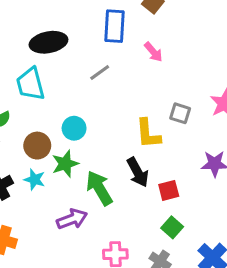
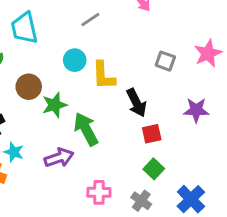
cyan circle: (74, 128) -> (75, 60), moved
yellow L-shape: (148, 134) -> (104, 75), moved
black arrow: (138, 172) -> (136, 103), moved
cyan star: (35, 179) -> (14, 152), moved

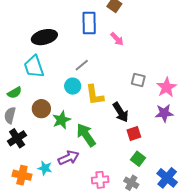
gray line: (90, 20) -> (82, 65), moved
pink star: (208, 53) -> (167, 87), moved
cyan star: (14, 152) -> (45, 168), moved

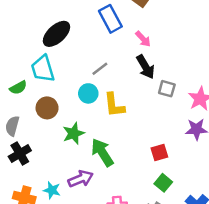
blue rectangle: (89, 23) -> (110, 19), turned -30
black ellipse: (44, 37) -> (56, 34), turned -30
green semicircle: (15, 93) -> (18, 88), moved
brown circle: (41, 109) -> (47, 108), moved
black arrow: (120, 112) -> (146, 67), moved

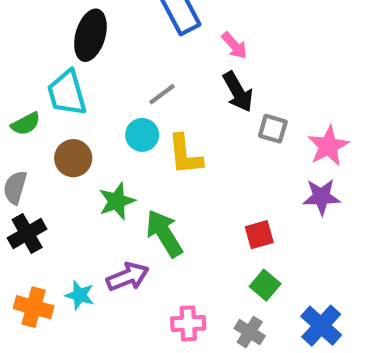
black ellipse: (56, 34) -> (90, 35), turned -32

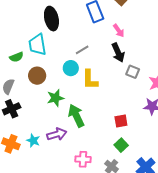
black ellipse: (90, 35) -> (51, 19), turned -35

